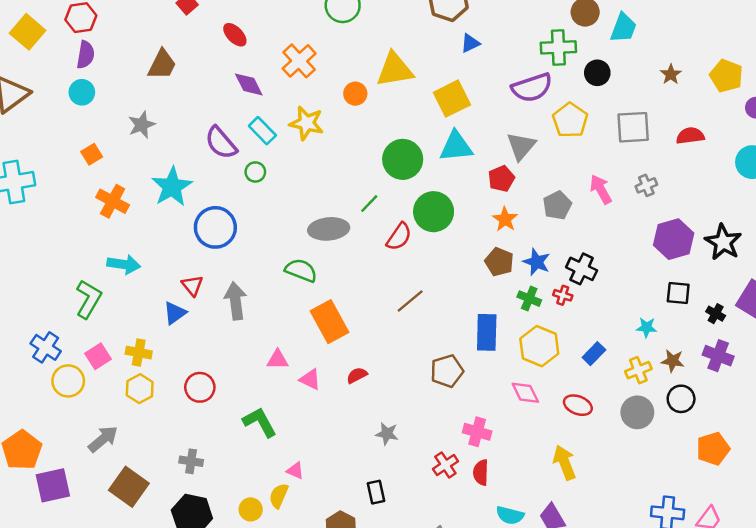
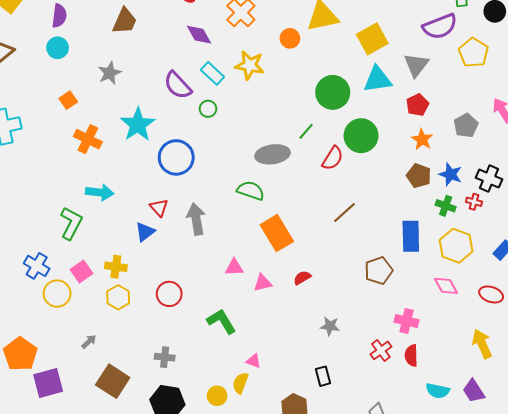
gray triangle: (521, 146) -> (416, 65), moved
pink triangle: (310, 379) -> (263, 283), turned -36
gray arrow: (103, 439) -> (89, 342), size x0.6

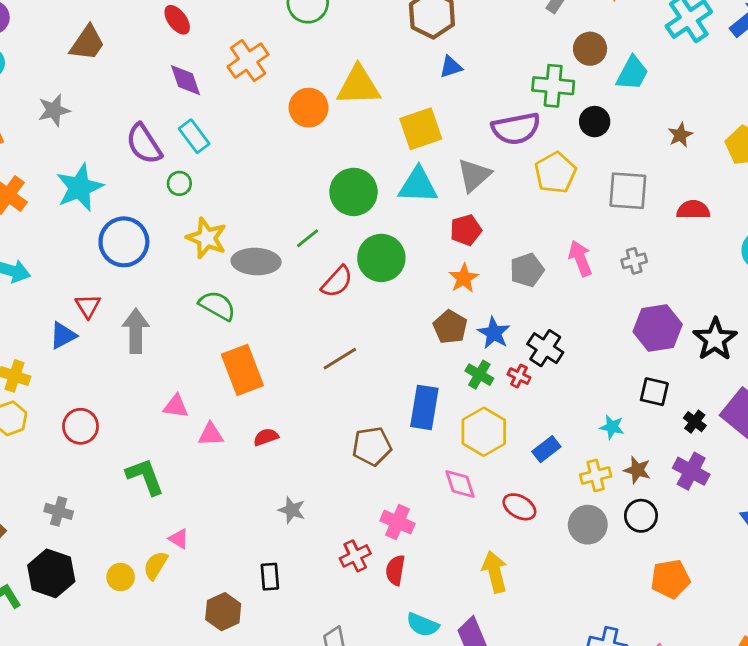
orange circle: (290, 38) -> (309, 108), size x1.4
yellow star: (250, 65) -> (207, 238), moved

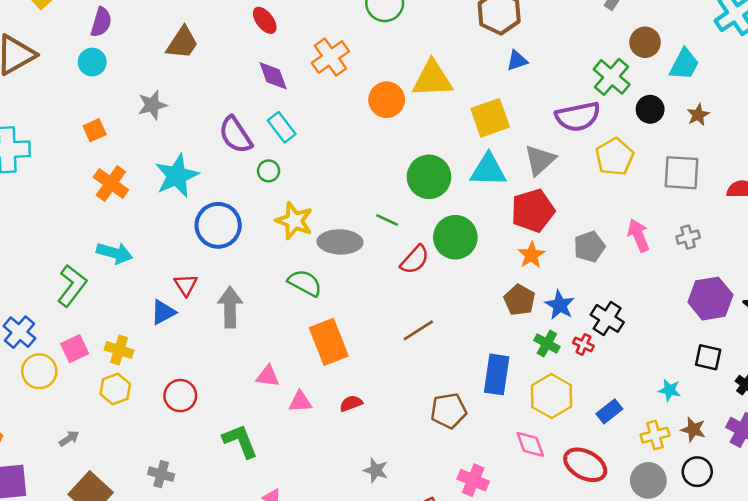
green cross: (553, 86) -> (612, 77), turned 36
brown star: (680, 135) -> (698, 115), moved
red pentagon: (466, 230) -> (533, 211), size x1.5
green line: (307, 238) -> (387, 220), turned 65
red ellipse: (519, 507) -> (585, 465), size x1.4

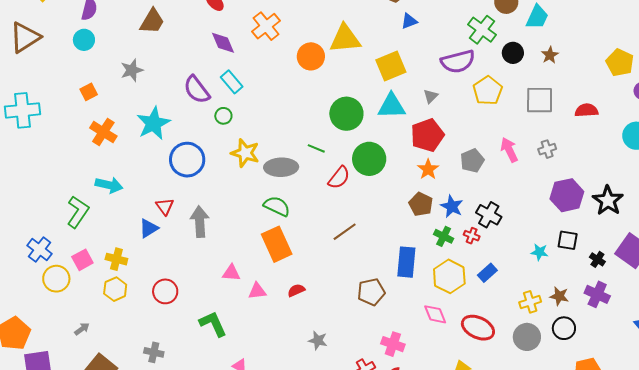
gray triangle: (540, 160) -> (431, 96), size x0.6
green semicircle: (305, 283) -> (277, 206), moved
cyan star: (670, 390) -> (540, 252), moved
blue rectangle: (609, 411) -> (487, 273), moved

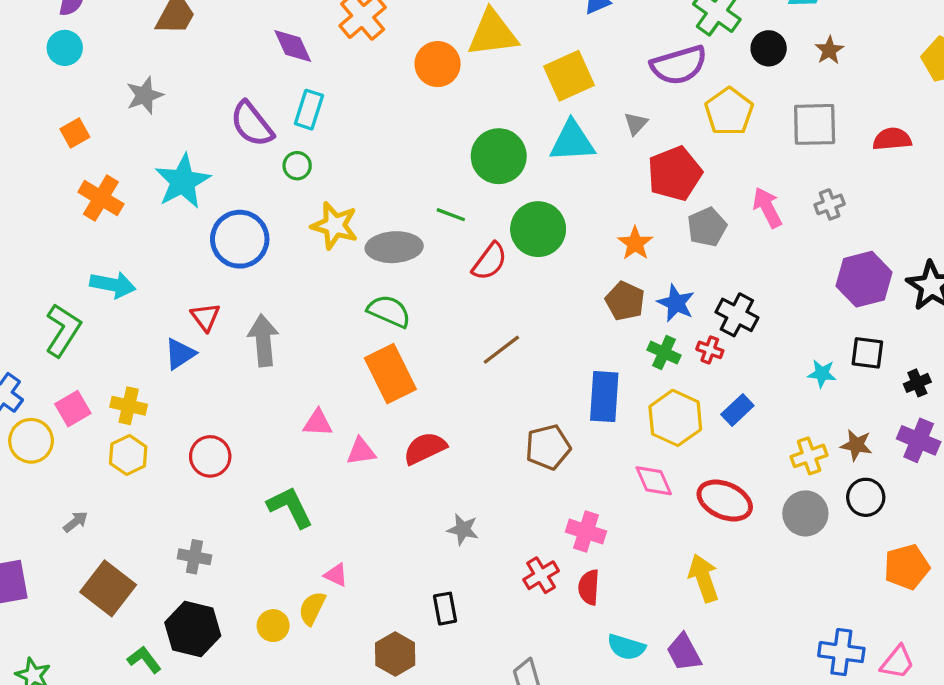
cyan rectangle: (232, 82) -> (309, 110), turned 60
red pentagon: (427, 135) -> (675, 174), moved
black cross: (597, 259) -> (917, 383), turned 35
red semicircle: (296, 290) -> (425, 448), size x1.5

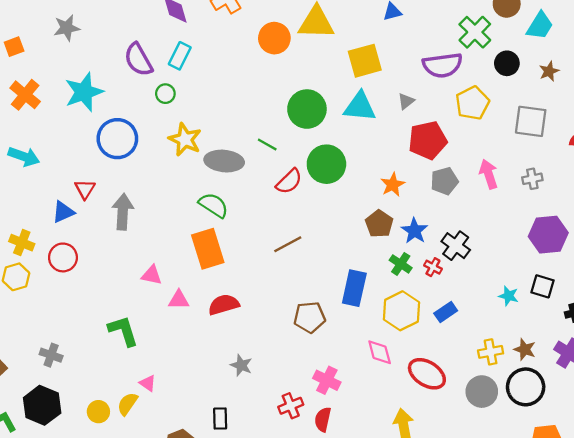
red circle: (210, 456) -> (63, 257), moved
black circle: (866, 497) -> (526, 387), size x1.4

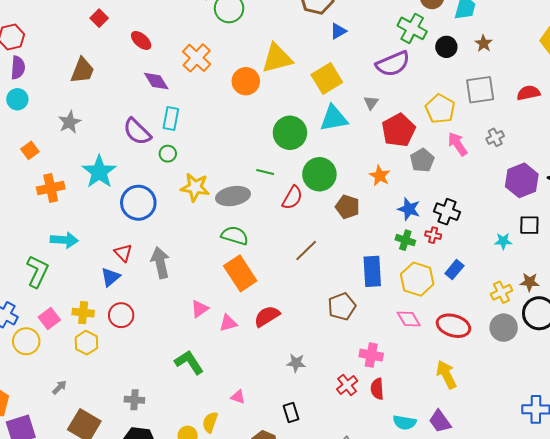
orange cross: (25, 95) -> (51, 188), turned -36
yellow pentagon: (472, 103) -> (440, 109), moved
brown pentagon: (379, 224) -> (348, 207), moved
pink triangle: (152, 275) -> (200, 309), turned -30
pink triangle: (148, 383) -> (238, 397), moved

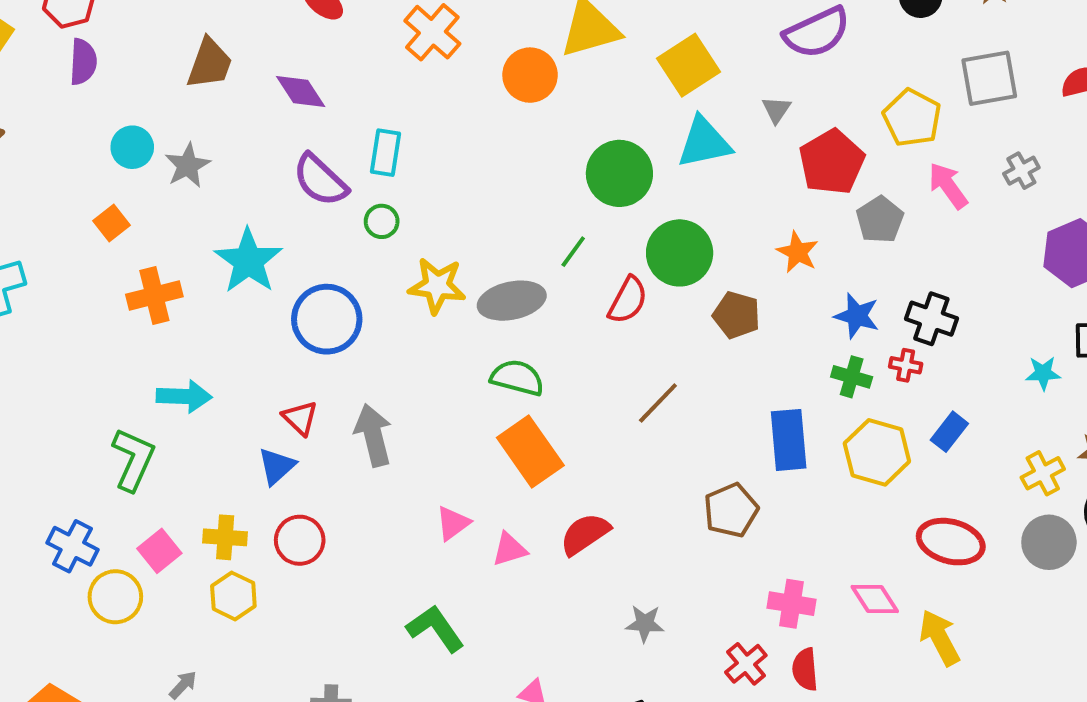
purple diamond: (156, 81) -> (301, 91), moved
cyan circle: (17, 99) -> (132, 147), moved
green line: (265, 172) -> (573, 252), turned -66
pink diamond: (409, 319) -> (875, 599), moved

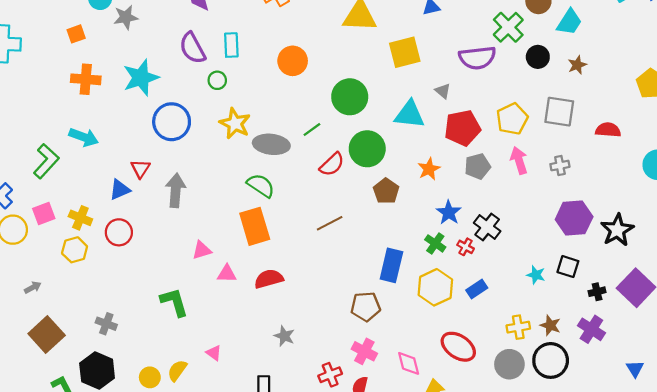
orange circle: (530, 75) -> (293, 61), moved
gray triangle: (776, 110) -> (443, 91), turned -42
cyan triangle: (704, 142) -> (410, 115), moved
cyan rectangle: (386, 153) -> (231, 45), turned -30
brown pentagon: (731, 510) -> (366, 306), moved

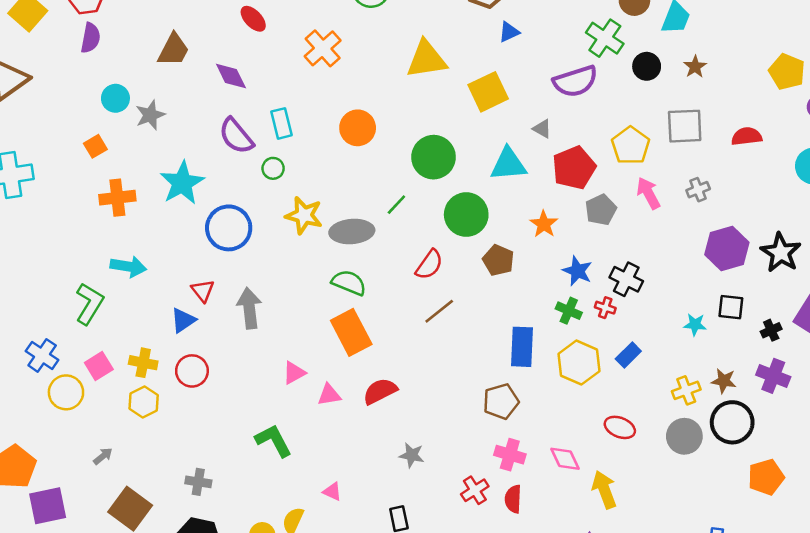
red semicircle: (332, 164) -> (429, 265), moved
red ellipse: (458, 347) -> (620, 427), size x0.7

